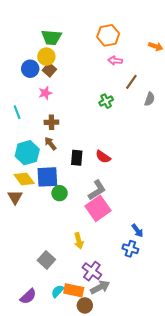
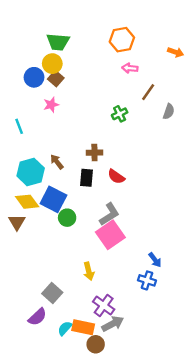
brown cross: (51, 122) -> (94, 153), moved
blue square: (47, 177) -> (53, 199), turned 30
purple semicircle: (28, 296) -> (37, 317), moved

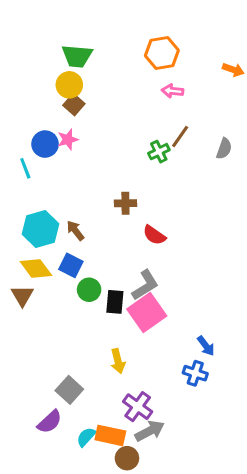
blue circle: (34, 77) -> (45, 144), moved
brown line: (148, 92) -> (180, 136), moved
brown arrow: (57, 162) -> (75, 231), moved
black rectangle: (86, 178) -> (115, 302), moved
blue square: (53, 199) -> (71, 265), size x0.7

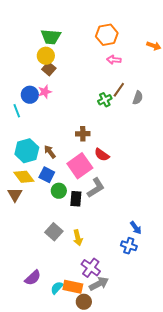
gray semicircle: (224, 149) -> (138, 98), moved
pink square: (147, 312) -> (80, 166), moved
gray square: (69, 390) -> (54, 232), moved

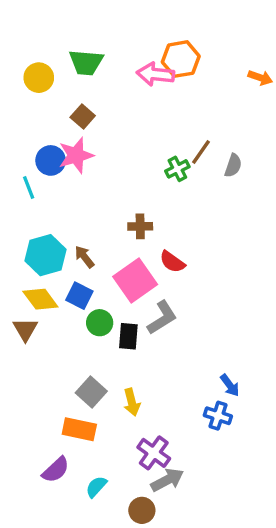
yellow circle: (46, 56) -> (39, 78), moved
pink arrow: (114, 60) -> (155, 74), moved, size x1.5
pink star: (45, 92) -> (76, 155), size x1.5
orange rectangle: (73, 287) -> (79, 429), moved

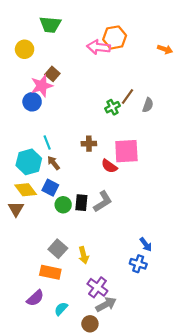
green trapezoid: (86, 62) -> (50, 25), moved
pink star: (76, 155) -> (42, 86), moved
cyan line: (29, 187) -> (47, 143), moved
pink square: (135, 280) -> (126, 151), moved, turned 32
black rectangle: (128, 336) -> (81, 203), moved

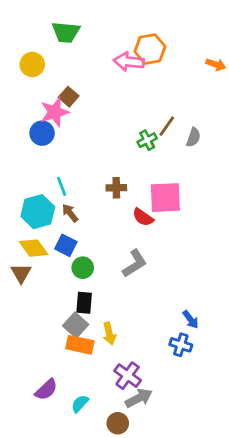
black rectangle: (81, 203) -> (84, 303), moved
orange rectangle: (50, 272) -> (80, 345), moved

